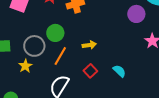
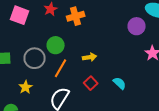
yellow star: (25, 66) -> (26, 87), moved

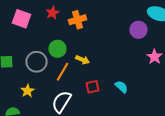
yellow arrow: (90, 57) -> (82, 60), moved, turned 32
red square: (91, 83) -> (92, 87), turned 32

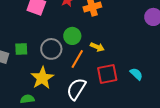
red square: (92, 87) -> (107, 74), size x1.5
yellow star: (28, 91) -> (42, 78), size x1.6

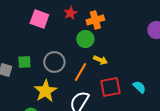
green circle: (72, 36) -> (85, 39), moved

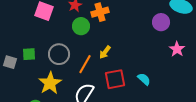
green circle: (85, 39) -> (81, 26), moved
yellow arrow: (100, 60) -> (105, 52), turned 104

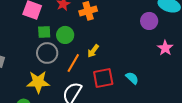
green circle: (81, 26) -> (65, 35), moved
green square: (29, 54) -> (44, 32), moved
yellow star: (50, 83) -> (38, 82), turned 30

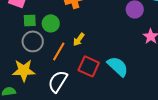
red square: (103, 78) -> (89, 66), turned 35
cyan semicircle: (132, 78) -> (118, 66), size x1.6

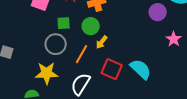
green square: (30, 20) -> (64, 23), moved
green circle: (51, 23) -> (91, 26), moved

